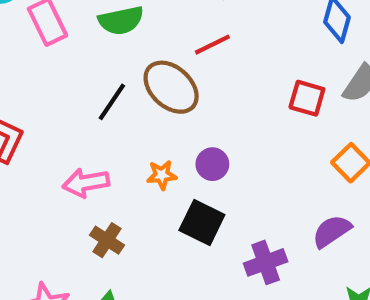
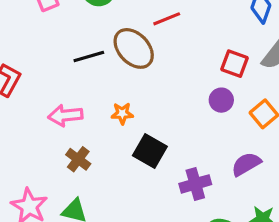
black line: (112, 102) -> (89, 56), turned 36
purple circle: (212, 164) -> (221, 100), moved

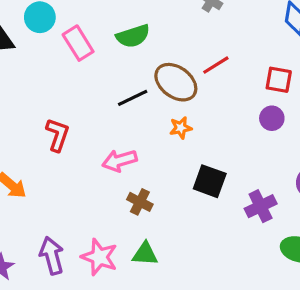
red line: (167, 19) -> (216, 65), moved
orange star: (122, 113) -> (181, 128), moved

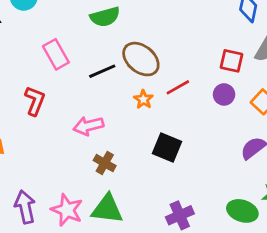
pink rectangle: (78, 43) -> (56, 54), moved
red line: (216, 65) -> (178, 87), moved
orange star: (181, 128) -> (143, 99), turned -30
purple cross: (261, 206) -> (180, 215), moved
green triangle: (145, 254) -> (107, 209), size x1.4

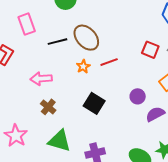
purple circle: (224, 94) -> (138, 96), moved
green triangle: (107, 209) -> (60, 141), moved

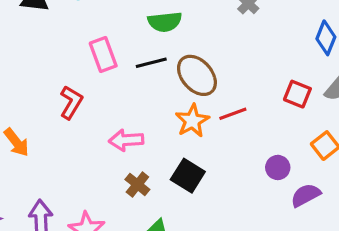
black line: (57, 42) -> (151, 63), moved
orange star: (83, 66) -> (192, 121), size x1.5
black square: (94, 103) -> (188, 176), moved

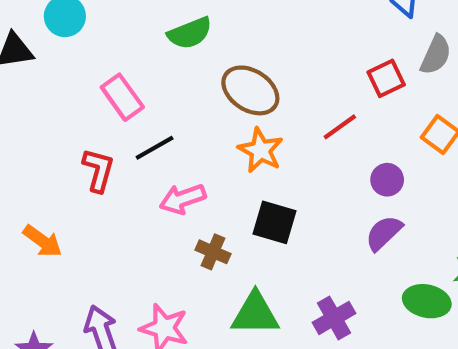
black line: (151, 63) -> (155, 148), moved
red square: (297, 94) -> (386, 78), turned -32
red line: (233, 114) -> (340, 127), moved
purple semicircle: (306, 195) -> (384, 233), moved

